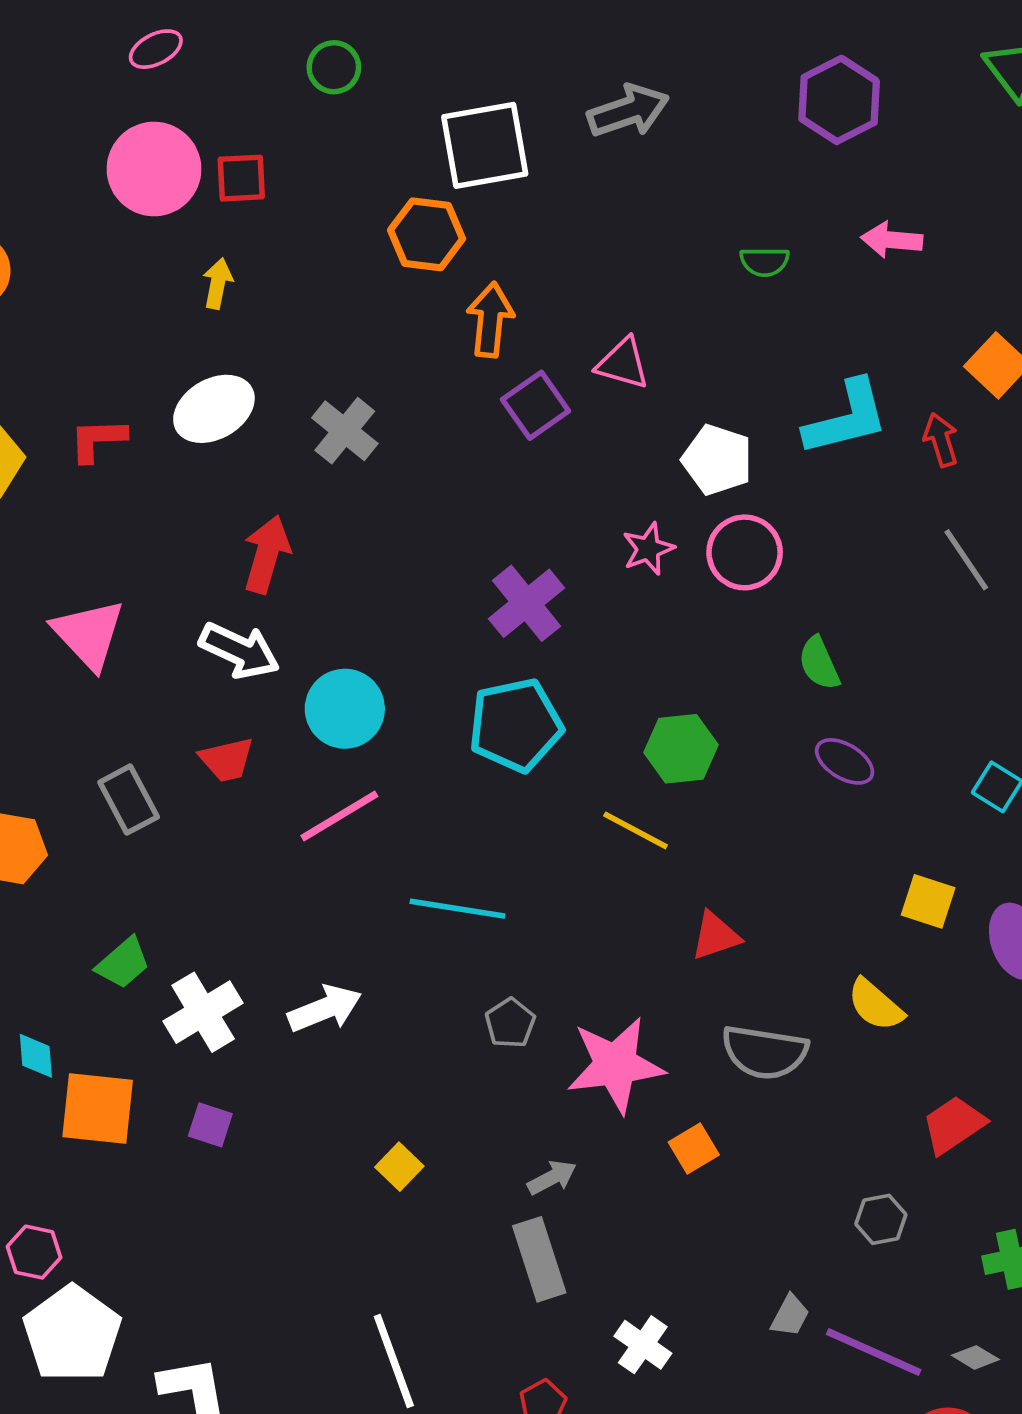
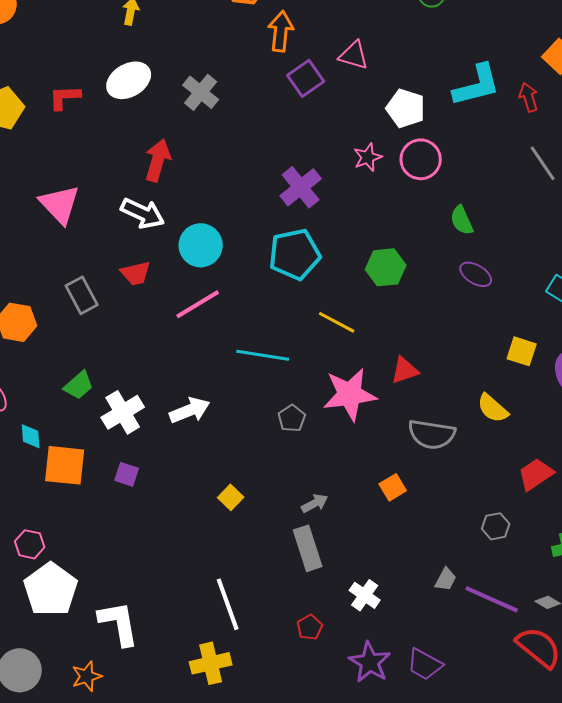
yellow line: (636, 830) -> (337, 322), moved
pink star: (616, 1065) -> (350, 394), moved

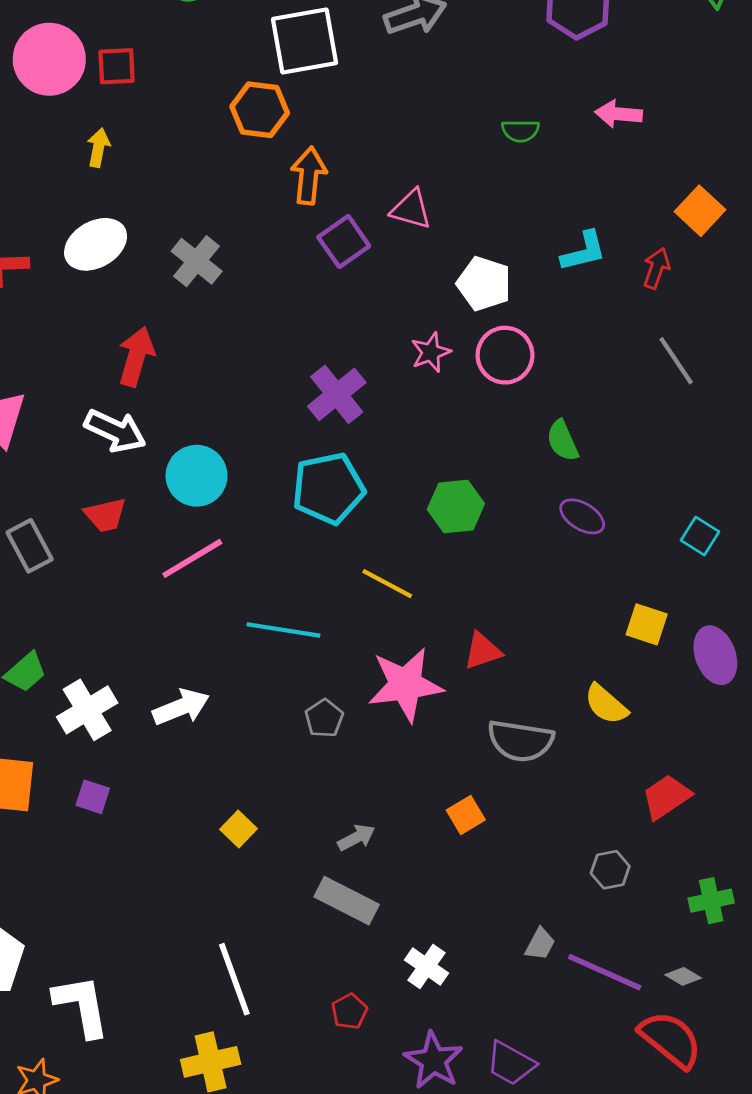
cyan L-shape: (477, 85) -> (584, 251), size x0.7
red arrow: (529, 97) -> (656, 268), turned 36
gray rectangle: (308, 548) -> (347, 901), turned -45

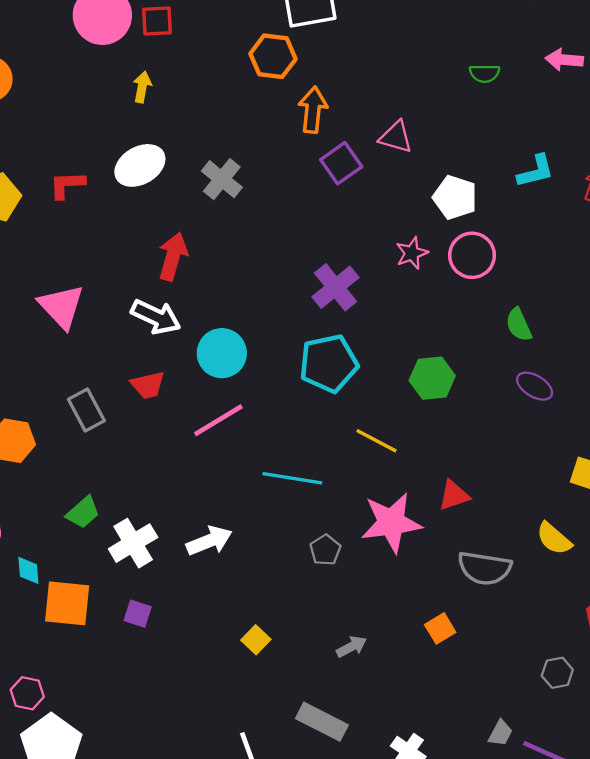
gray rectangle: (347, 901) -> (322, 722), moved

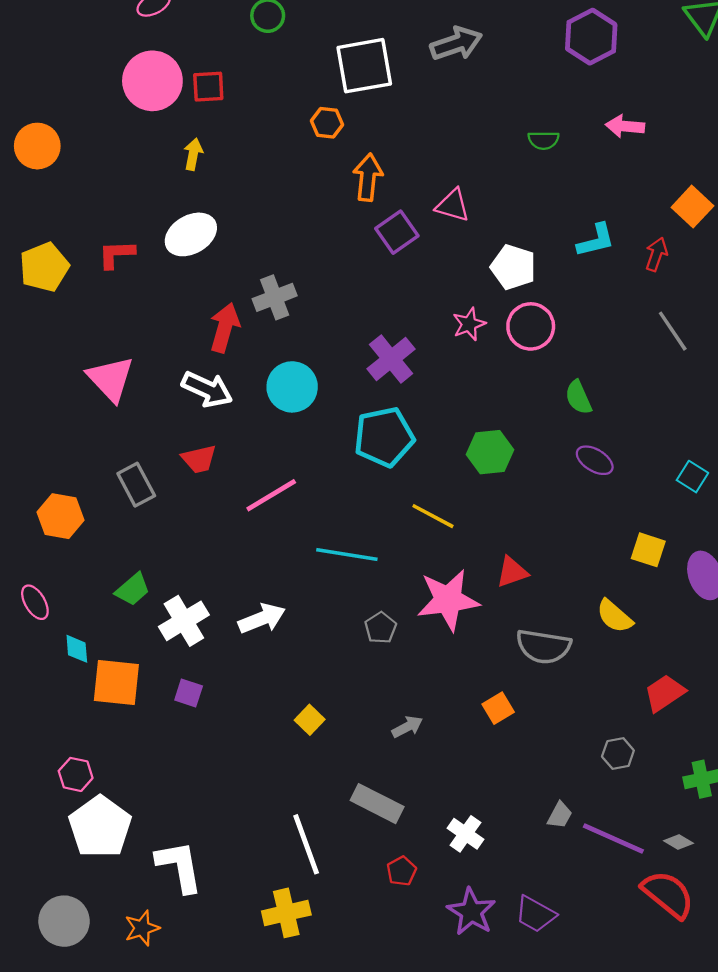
orange hexagon: (273, 56) -> (327, 123), size x0.7
gray cross: (222, 179) -> (275, 297), moved, turned 30
cyan circle: (222, 353) -> (292, 387), moved

